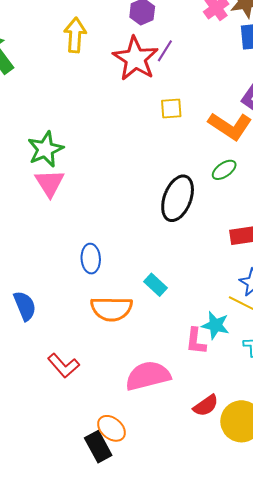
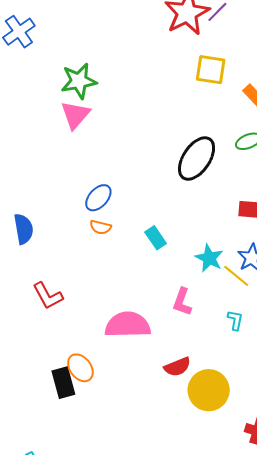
yellow square: (171, 108) -> (211, 70), size x1.4
blue ellipse: (91, 259) -> (98, 198), turned 32
orange semicircle: (111, 309) -> (100, 227), moved, size x0.5
cyan star: (215, 325) -> (209, 258), moved

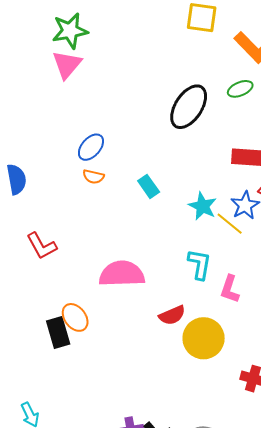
pink L-shape: (182, 302) -> (230, 289), moved
cyan L-shape: (235, 320) -> (200, 264), moved, size x1.5

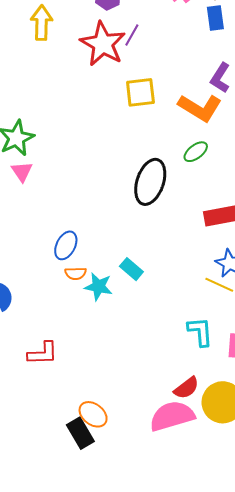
pink triangle: (67, 65) -> (22, 172), size x0.7
cyan star: (203, 206) -> (98, 287), moved
red L-shape: (42, 246) -> (43, 353), turned -48
pink semicircle: (122, 274) -> (172, 416), moved

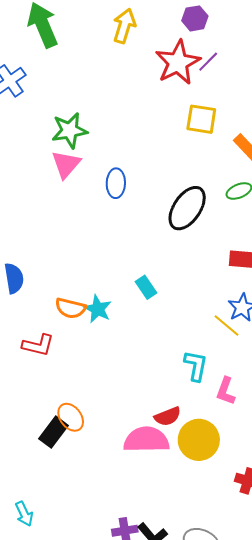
pink triangle: (22, 172) -> (66, 164), size x1.4
blue ellipse: (66, 245) -> (116, 183), moved, turned -40
orange semicircle: (76, 273) -> (70, 308), moved, size x1.4
cyan star: (98, 287) -> (98, 309), moved
black rectangle: (80, 433) -> (53, 432), turned 52

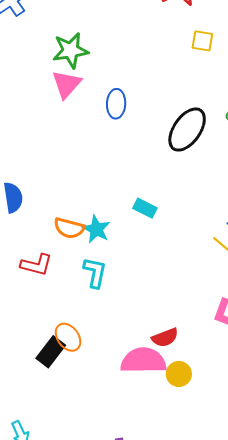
yellow square: (201, 119) -> (202, 41), size x0.7
cyan rectangle: (146, 287) -> (145, 208), turned -30
cyan L-shape: (196, 366) -> (95, 272), moved
yellow circle: (199, 440) -> (179, 374), moved, size x0.6

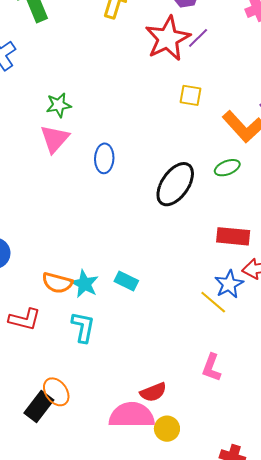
green star: (70, 50) -> (59, 105), size x0.7
cyan rectangle: (145, 208) -> (126, 281), moved

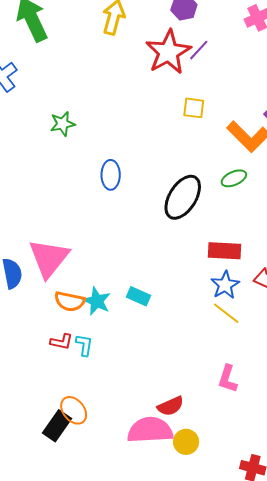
pink triangle: (55, 139) -> (49, 258), moved, size x1.4
red rectangle: (233, 236) -> (225, 251), moved
blue star: (229, 284) -> (225, 285), moved
red L-shape: (25, 319) -> (62, 342), moved, size x0.7
cyan L-shape: (83, 327) -> (84, 345), moved, size x0.7

